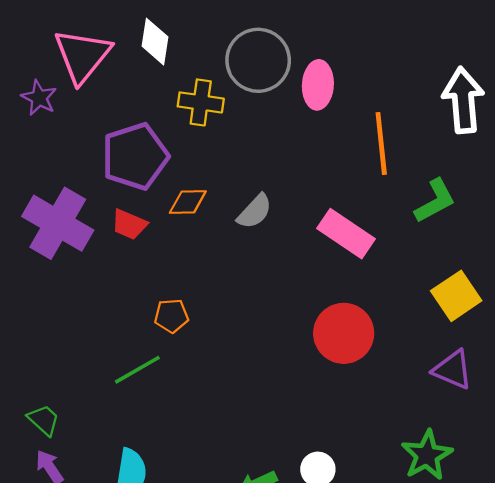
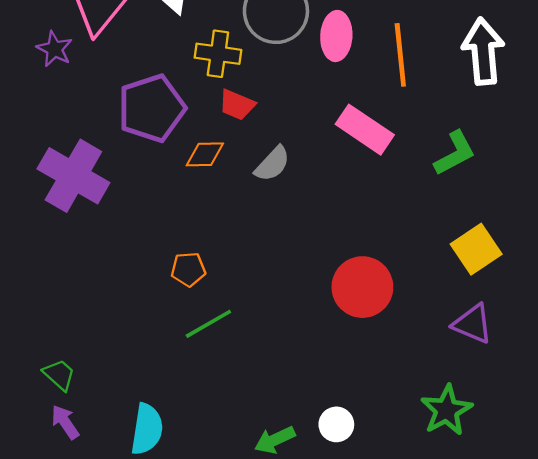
orange line: (381, 143) -> (400, 55), moved
red trapezoid: (129, 224) -> (237, 105), moved
pink rectangle: (346, 234) -> (365, 130), moved
green line: (137, 370) -> (208, 324), moved

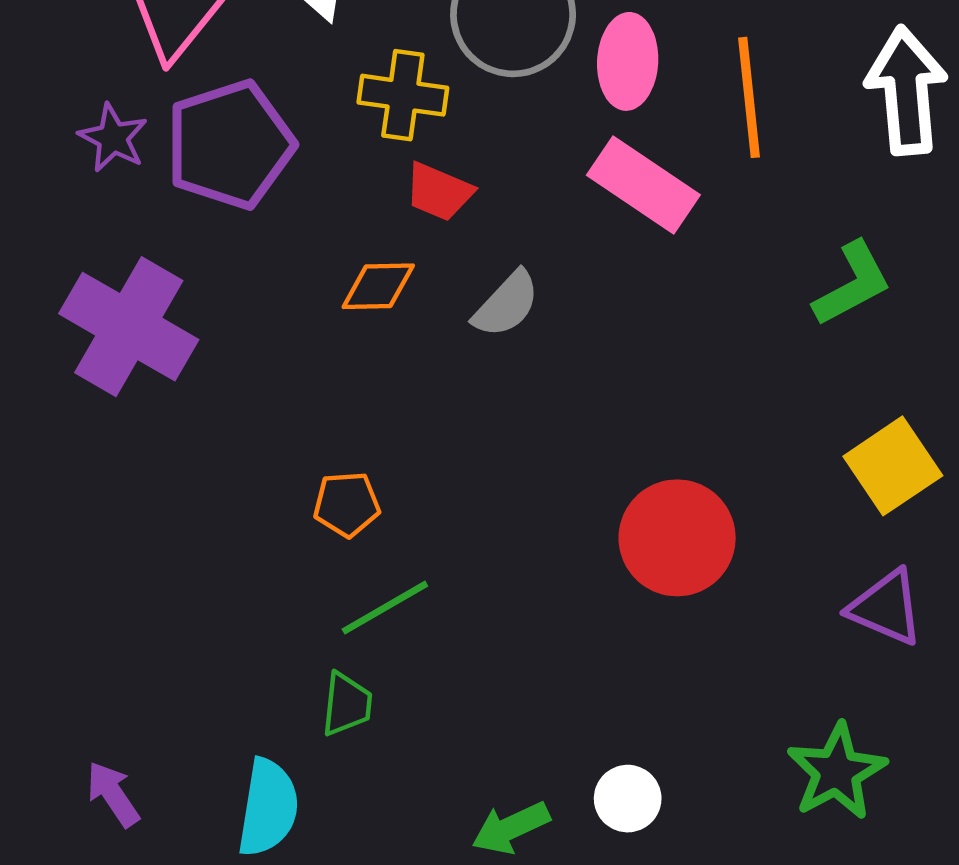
purple star: (54, 49) -> (113, 138), moved
purple pentagon: (152, 108) -> (230, 145), moved
pink rectangle: (365, 130) -> (643, 185), moved
green trapezoid: (59, 375) -> (347, 704), moved, turned 54

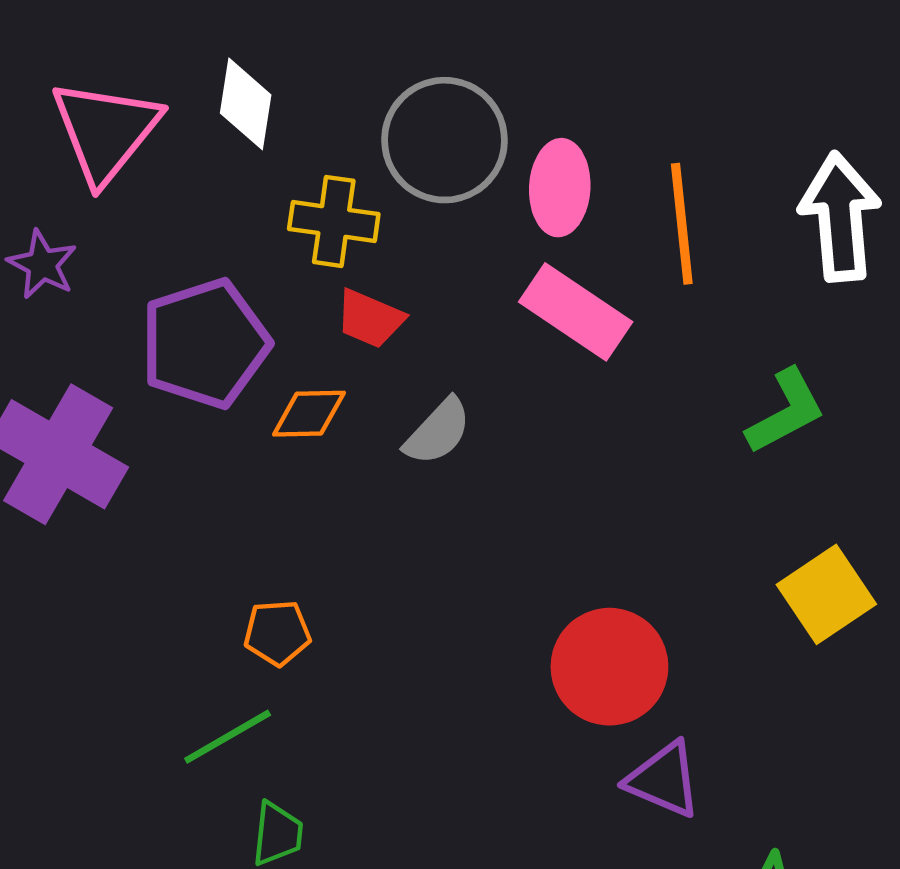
purple pentagon: (230, 145) -> (205, 343), moved
green line: (385, 608) -> (228, 737), moved
purple triangle: (886, 608) -> (664, 780), moved

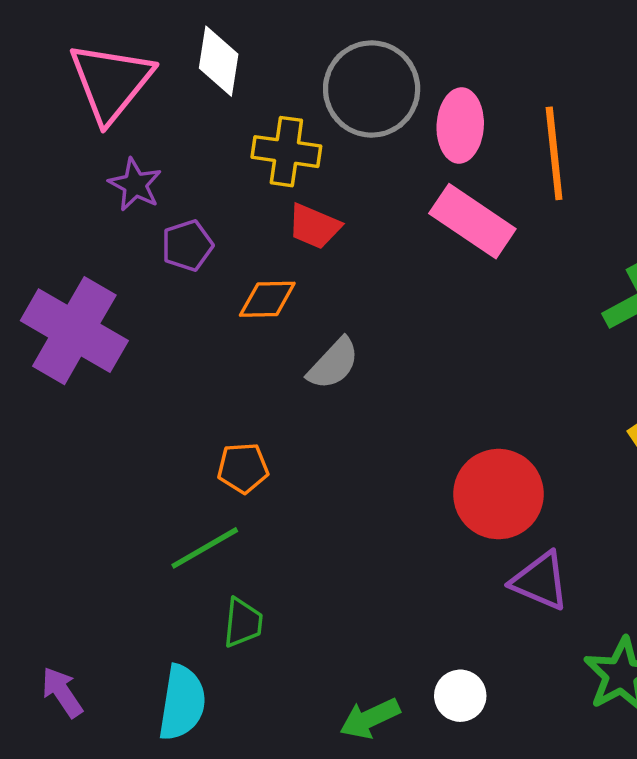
purple star: (42, 264) -> (135, 185), moved
purple pentagon: (205, 343) -> (187, 245), size x0.5
gray semicircle: (438, 432) -> (333, 364), moved

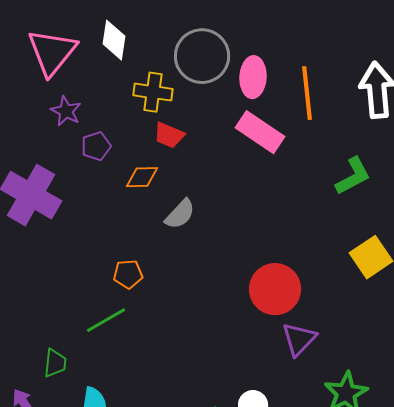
purple triangle: (540, 581) -> (299, 339), turned 51
green trapezoid: (243, 623) -> (55, 363), moved

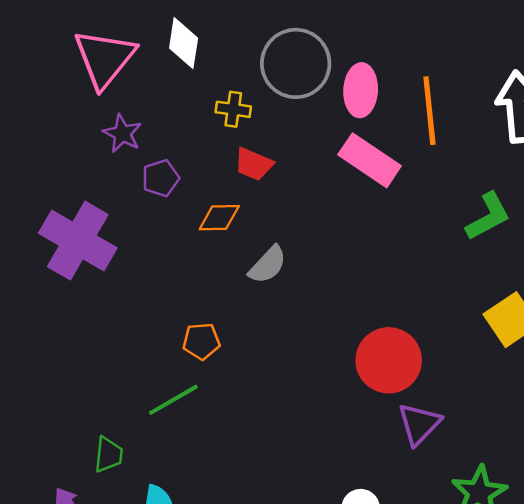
yellow cross: (153, 92) -> (233, 109), size x0.7

